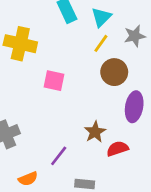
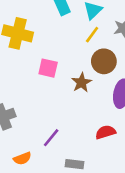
brown star: (95, 132) -> (82, 83), moved

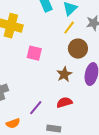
brown star: (82, 83) -> (64, 74), moved
red semicircle: (106, 132) -> (64, 102), moved

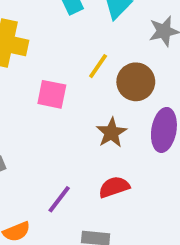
yellow line: (69, 28) -> (98, 66), moved

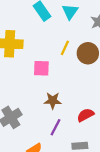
brown star: (111, 133) -> (53, 101), moved, turned -30

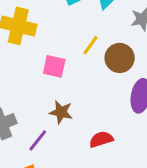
purple line: (56, 127) -> (38, 140), moved

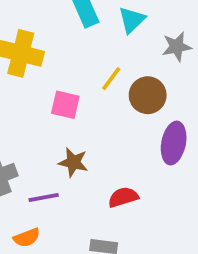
purple line: (38, 140) -> (44, 198), turned 40

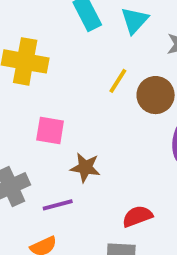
pink square: (65, 105) -> (50, 130), moved
red semicircle: (123, 197) -> (137, 216), moved

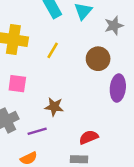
yellow line: (118, 81) -> (53, 50), moved
pink square: (50, 130) -> (17, 84), moved

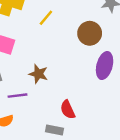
red semicircle: (89, 137) -> (68, 110), turned -102

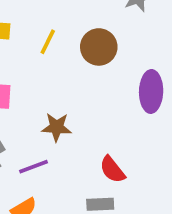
brown circle: (90, 33) -> (99, 47), moved

